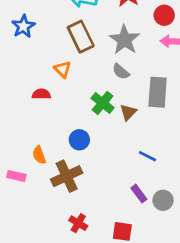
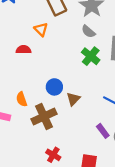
green cross: (103, 103) -> (91, 56), moved
brown triangle: (128, 112) -> (73, 99), moved

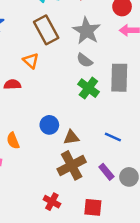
brown triangle: (73, 99) -> (71, 137), turned 40
brown cross: (44, 117) -> (72, 165), moved

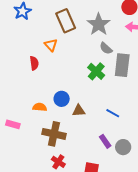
gray semicircle: (85, 60) -> (106, 48), moved
red semicircle: (12, 85) -> (34, 63), turned 80
orange semicircle: (13, 141) -> (40, 107), moved, turned 112
brown cross: (72, 165) -> (54, 134), moved, turned 35

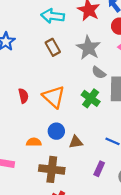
brown rectangle: (66, 21) -> (53, 47), size x0.7
orange triangle: (51, 45) -> (54, 97), moved, size x1.6
purple rectangle: (105, 141) -> (99, 169), moved, turned 64

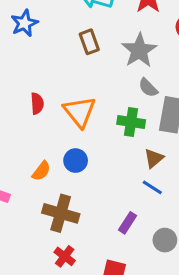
green cross: (91, 98) -> (131, 122), turned -36
orange semicircle: (34, 142) -> (41, 171), turned 120
brown triangle: (76, 142) -> (154, 158), moved, turned -40

